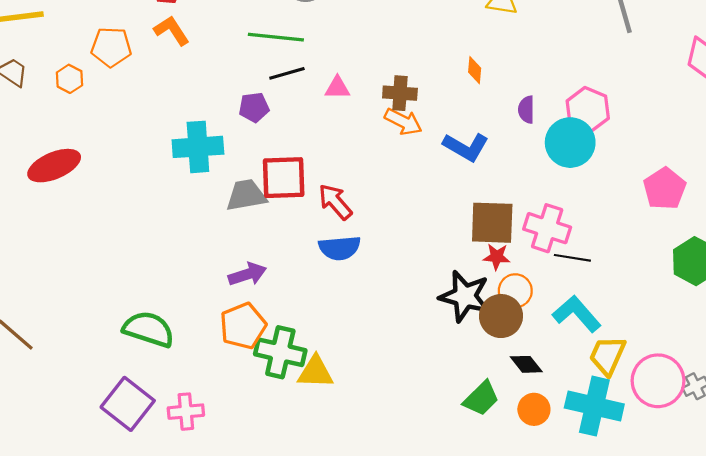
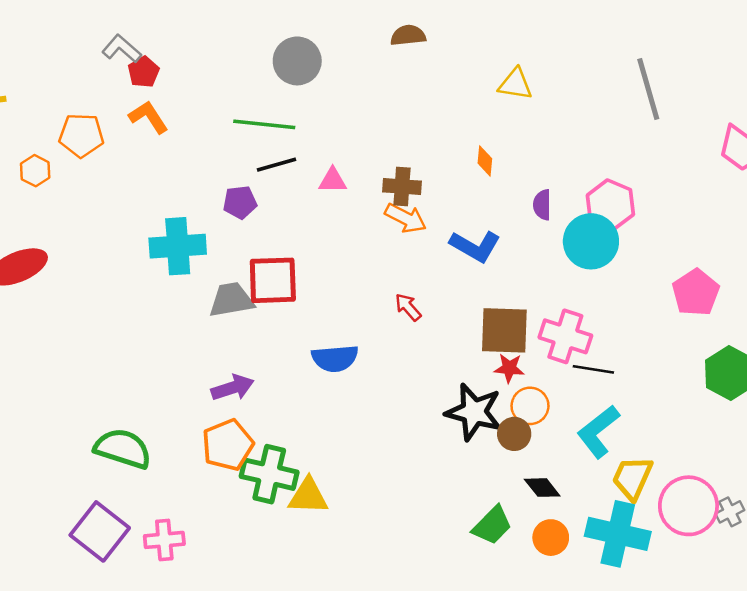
red arrow: (335, 202) -> (408, 307), moved, size x0.7
cyan L-shape: (577, 314) -> (598, 431), turned -87
brown circle: (501, 316) -> (514, 434), size x0.7

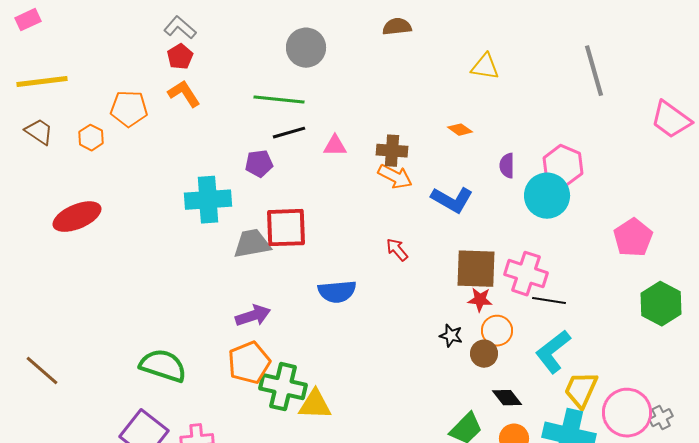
gray L-shape: (122, 49) -> (180, 28), moved
orange diamond: (485, 161) -> (460, 130), turned -60
black star: (474, 412) -> (451, 336), size x0.5

